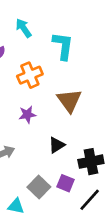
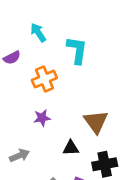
brown triangle: (69, 101) -> (96, 122), moved
black triangle: (57, 145) -> (71, 148), turned 30

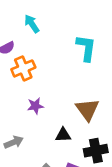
cyan L-shape: (77, 50) -> (86, 48), moved
orange cross: (44, 79) -> (23, 68), moved

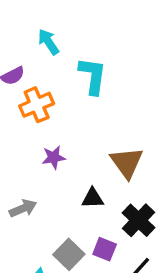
cyan L-shape: (86, 48) -> (93, 76), moved
black cross: (96, 151) -> (139, 220), turned -35

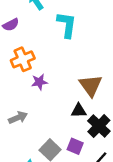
orange cross: (37, 105) -> (23, 59), moved
black triangle: (93, 198) -> (79, 111), moved

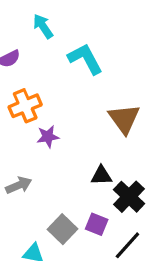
cyan L-shape: (67, 25) -> (85, 59), turned -36
brown triangle: (91, 86) -> (124, 119), moved

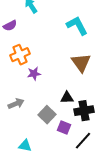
cyan L-shape: (85, 59) -> (77, 26), moved
black cross: (129, 197) -> (84, 111), turned 36
gray square: (62, 229) -> (47, 115), moved

